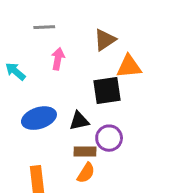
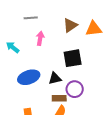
orange triangle: (129, 66) -> (94, 29), moved

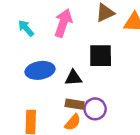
pink arrow: (40, 38) -> (63, 23), size x1.5
purple circle: (75, 89) -> (95, 109), moved

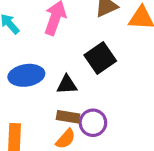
black square: (101, 56) -> (100, 58), turned -35

